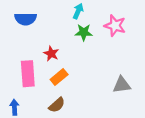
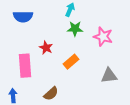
pink star: (115, 26) -> (103, 37), moved
orange rectangle: (59, 77) -> (71, 62), moved

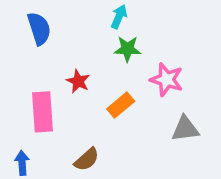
blue semicircle: (23, 17) -> (39, 29), turned -108
pink star: (103, 37) -> (167, 80), moved

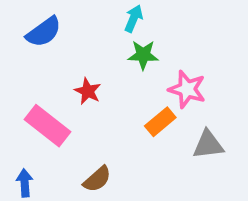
blue semicircle: (39, 29) -> (44, 32), turned 72
orange rectangle: (121, 105) -> (160, 122), moved
pink rectangle: (42, 112) -> (48, 126), turned -48

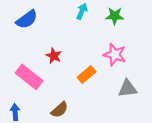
green star: (143, 55) -> (115, 16), moved
orange rectangle: (160, 122) -> (87, 75), moved

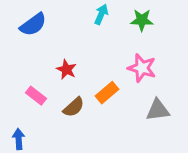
pink rectangle: (29, 77) -> (36, 96), size x0.6
brown semicircle: (60, 110) -> (74, 107), moved

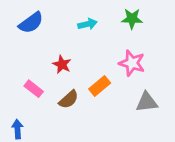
cyan arrow: (101, 14) -> (88, 24), moved, turned 54

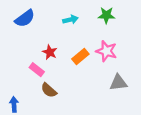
orange rectangle: (100, 86) -> (80, 57), moved
pink rectangle: (34, 89) -> (37, 70), moved
brown semicircle: (69, 99) -> (49, 90), moved, turned 84

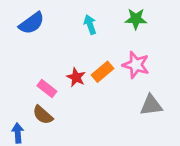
cyan arrow: (70, 20) -> (90, 25), turned -96
red star: (50, 52) -> (76, 77), moved
brown semicircle: (49, 90) -> (43, 115), moved

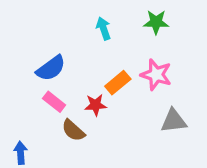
blue semicircle: (32, 23) -> (51, 68), moved
red star: (76, 77) -> (96, 105), moved, turned -30
brown semicircle: (43, 115) -> (73, 130), moved

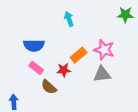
green star: (156, 22) -> (125, 15), moved
blue semicircle: (51, 68) -> (34, 46), turned 36
gray triangle: (174, 121) -> (102, 74), moved

